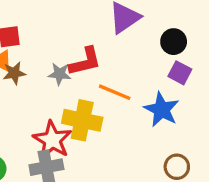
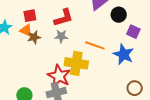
black circle: (174, 42) -> (119, 15), moved
red L-shape: (85, 62) -> (64, 18), moved

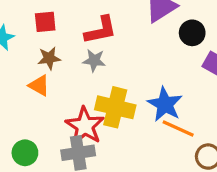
orange triangle: (26, 30) -> (39, 85), moved
orange line: (95, 45) -> (178, 128), moved
blue star: (124, 54) -> (165, 104), moved

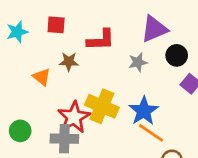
brown star: (49, 58) -> (69, 62), moved
gray star: (94, 60) -> (138, 62), moved, turned -30

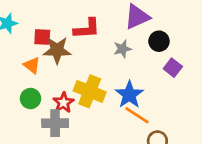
red square: (56, 25) -> (42, 37), moved
brown star: (69, 62) -> (57, 50), size x1.5
red star: (74, 117) -> (63, 103), size x0.7
green circle: (20, 131) -> (30, 99), moved

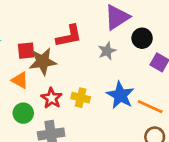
yellow cross: (90, 91) -> (81, 98), size x0.6
red star: (63, 103) -> (52, 98), moved
orange line: (137, 115) -> (150, 107), moved

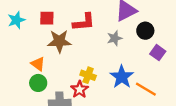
red square: (26, 51) -> (47, 18), moved
orange triangle: (20, 80) -> (38, 64), moved
red star: (52, 98) -> (80, 89), moved

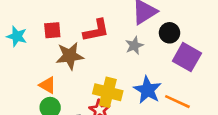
cyan star: (16, 20) -> (17, 36), turned -30
purple square: (158, 53) -> (187, 57), size x1.5
yellow cross: (88, 75) -> (108, 92), size x1.5

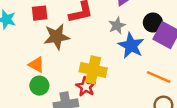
black circle: (170, 33) -> (153, 23), moved
blue star: (148, 90) -> (131, 46), moved

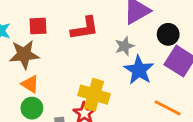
black circle: (153, 23) -> (168, 34), moved
brown star: (57, 37) -> (24, 54), moved

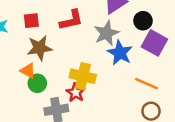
gray star: (124, 46) -> (106, 33), size x1.5
brown star: (24, 54) -> (39, 48), moved
green circle: (32, 108) -> (37, 83), moved

